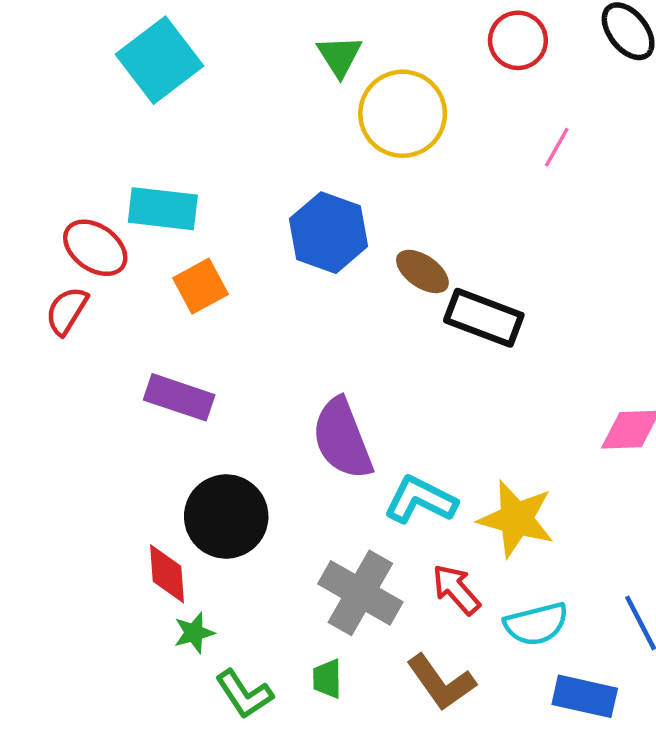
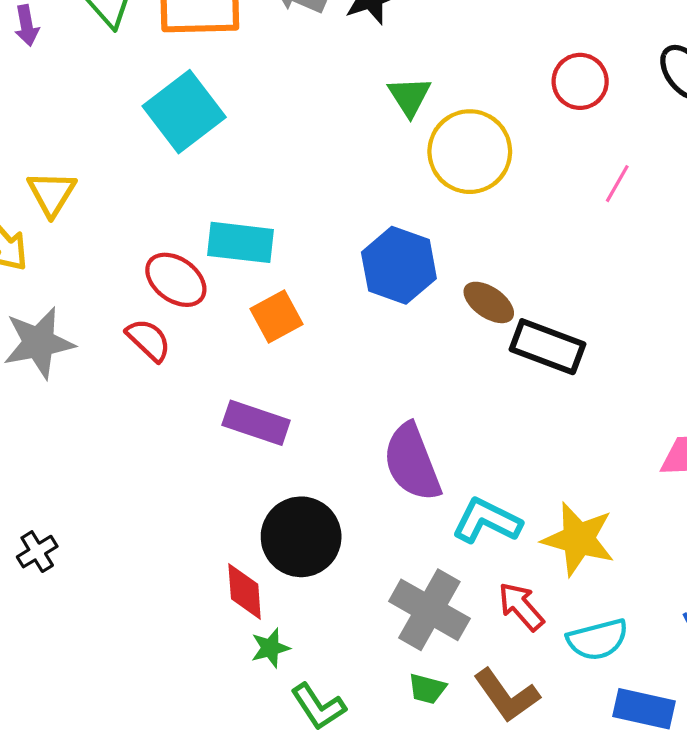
cyan square: (160, 60) -> (184, 112), moved
red semicircle: (67, 311) -> (149, 340), turned 102
green trapezoid: (327, 679) -> (427, 689), moved, turned -75

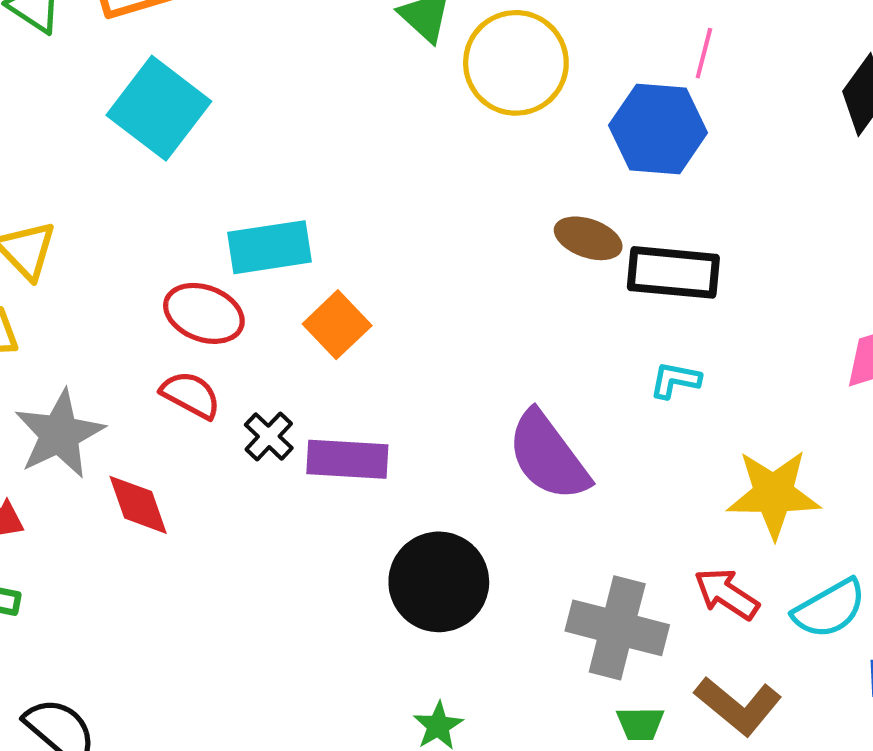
blue hexagon: (399, 265) -> (658, 129), moved
cyan L-shape: (487, 521) -> (675, 380), moved, size x0.6
black cross: (37, 552) -> (269, 436), moved
red diamond: (245, 592) -> (138, 505), moved

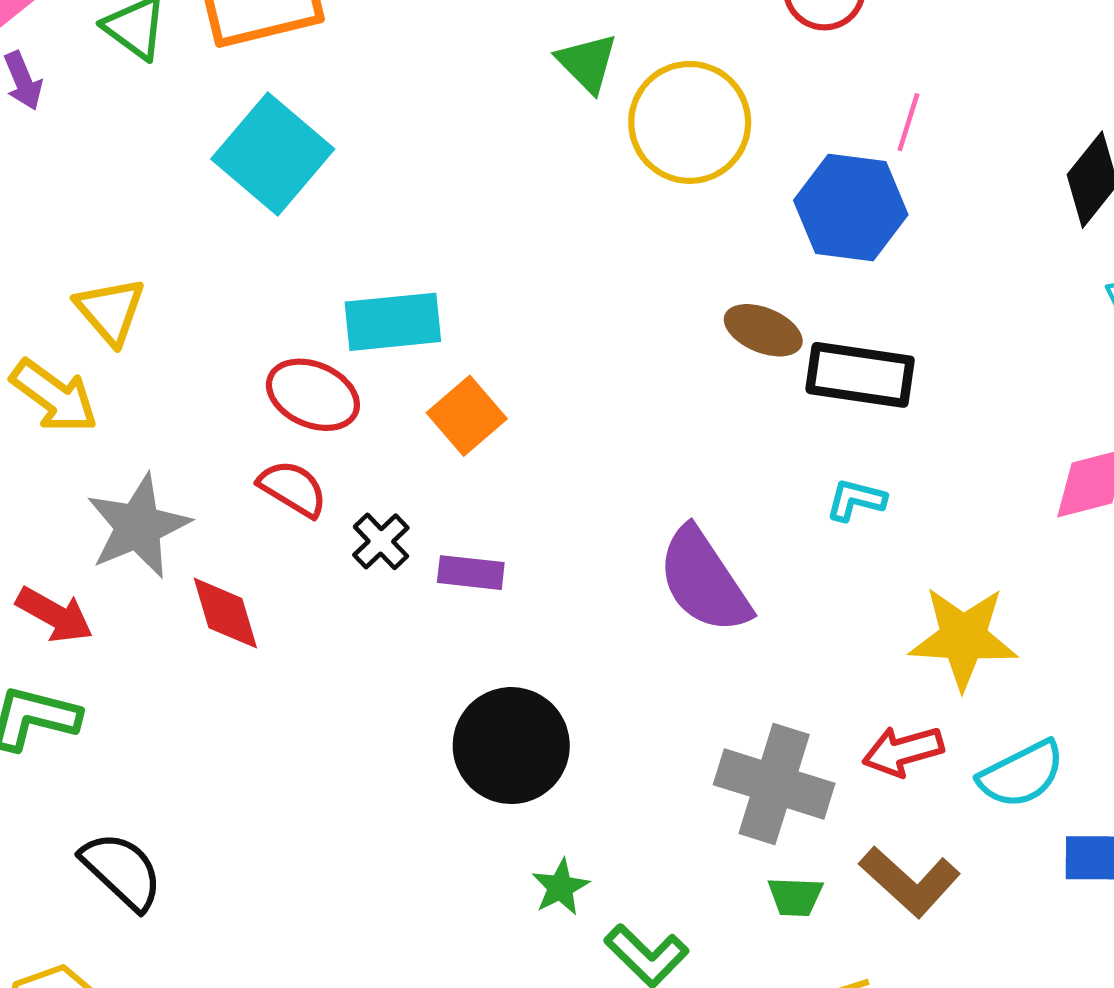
purple rectangle: (347, 459) -> (471, 573), size x0.7
black circle: (439, 582) -> (511, 746), moved
red arrow: (727, 594) -> (903, 751), turned -52

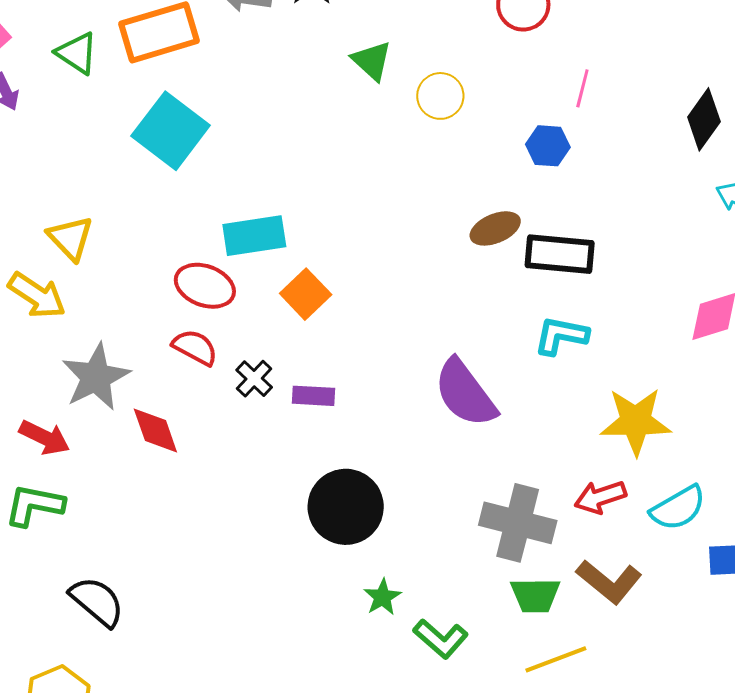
yellow circle: (690, 122) -> (440, 96), size x0.6
blue hexagon: (851, 208) -> (548, 146), size x0.6
brown ellipse: (763, 330) -> (495, 228), turned -42
cyan L-shape: (856, 500) -> (561, 336), size x1.4
green trapezoid: (795, 897) -> (535, 595), size x1.4

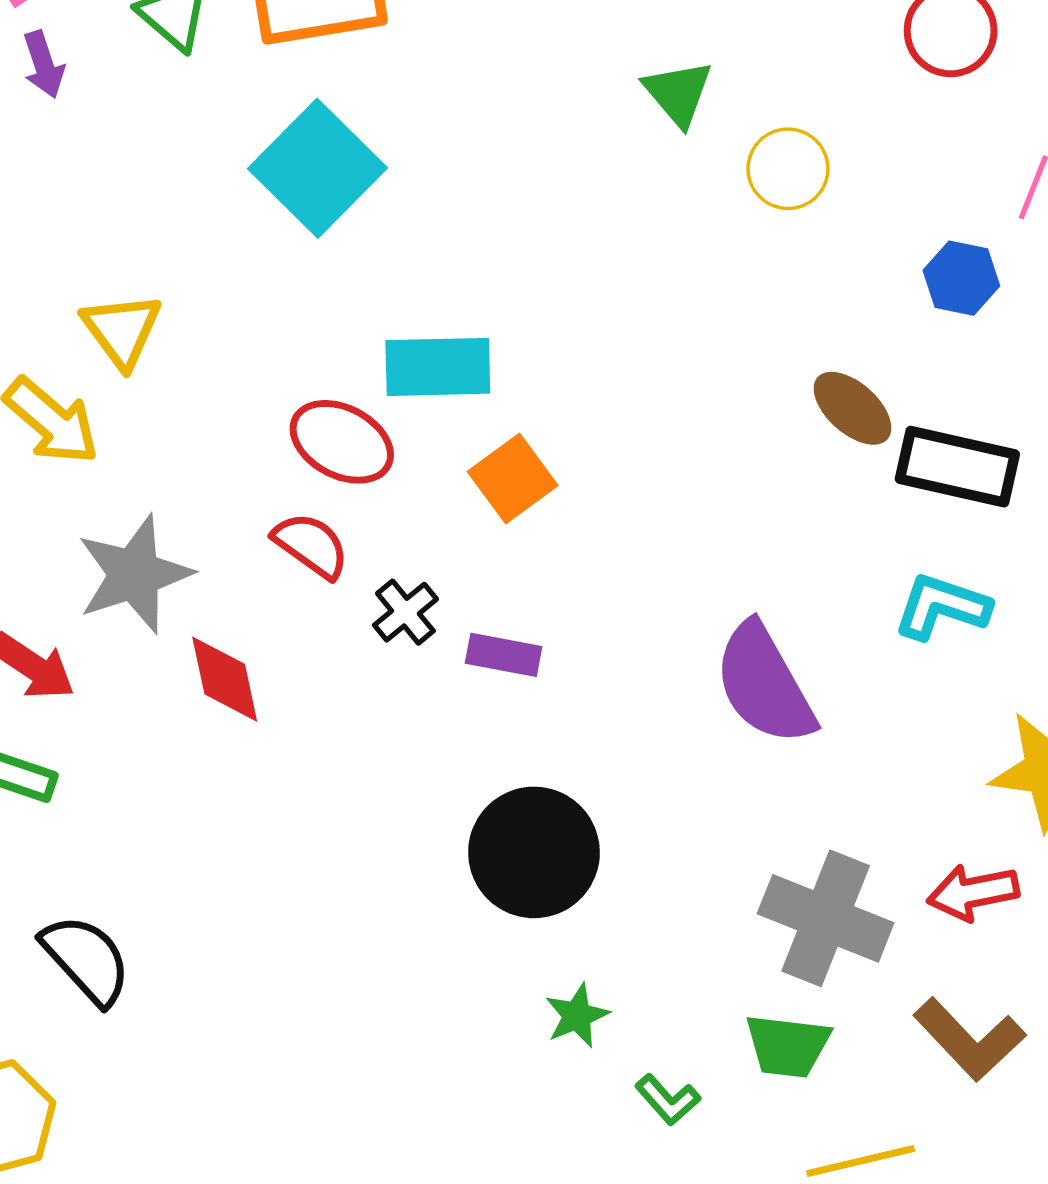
brown ellipse: (495, 228) -> (853, 408), turned 57
green trapezoid: (535, 595) -> (788, 1046), moved
green L-shape: (441, 639) -> (668, 1100), size x0.7

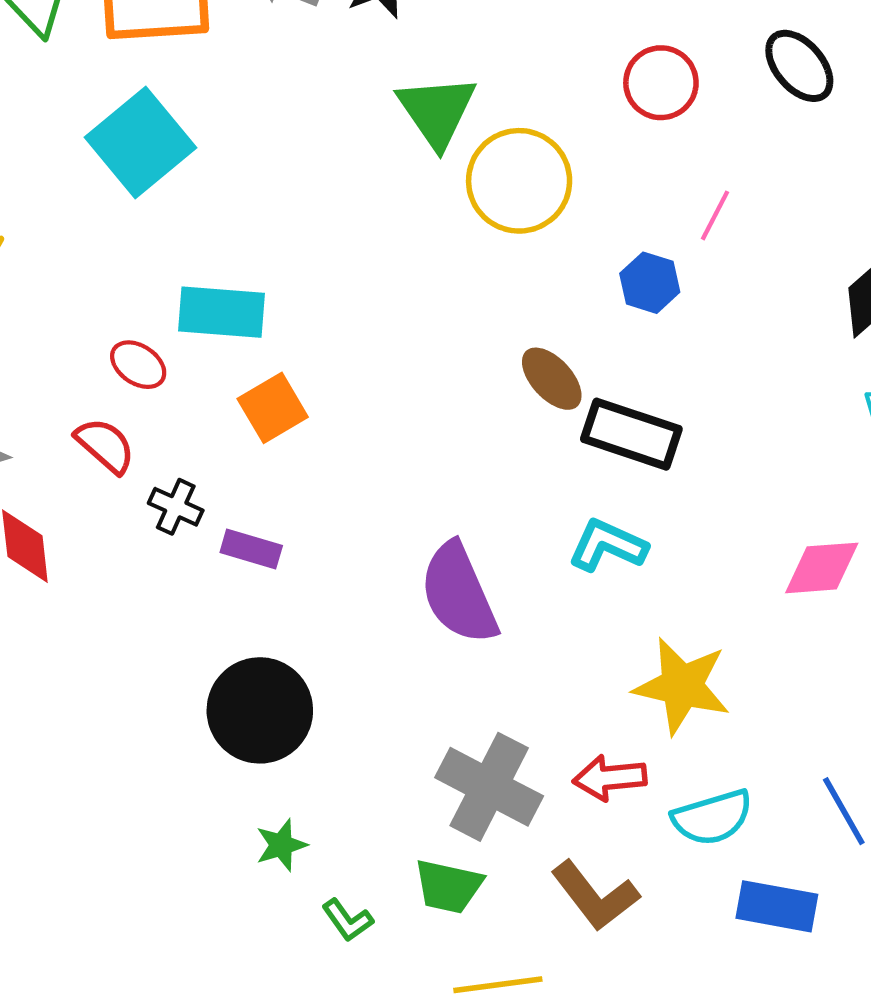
green triangle: (678, 93) -> (437, 111), size x1.4
yellow circle: (788, 169) -> (519, 181), size x1.6
red ellipse: (342, 442) -> (138, 365), size x0.7
black cross: (405, 612) -> (176, 507), turned -32

